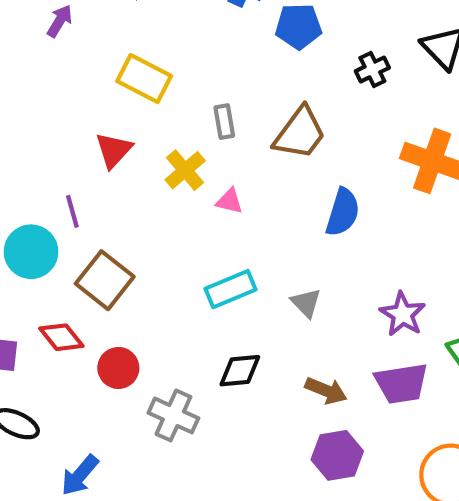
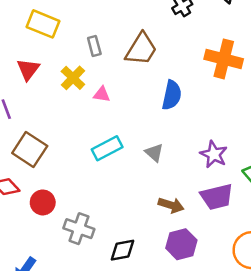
black diamond: (240, 371) -> (122, 250), moved

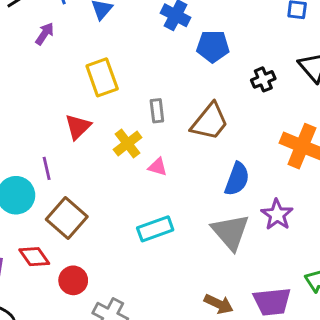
yellow rectangle: (43, 24) -> (102, 77), turned 40
gray triangle: (154, 153) -> (230, 232), moved, size x1.8
purple star: (214, 154) -> (277, 215), moved

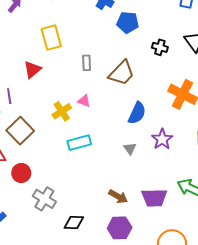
black cross: (263, 79) -> (160, 47), turned 35
yellow cross: (128, 144) -> (62, 111), moved
gray triangle: (230, 232) -> (130, 149), size x0.5

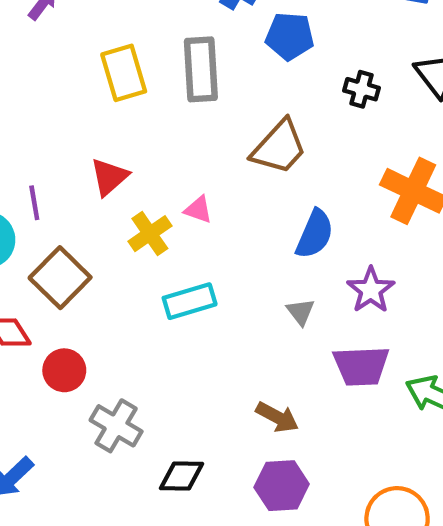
gray rectangle: (87, 63) -> (201, 69), moved, size x1.8
red triangle: (32, 70) -> (109, 177), moved
purple trapezoid: (154, 198) -> (361, 366), moved

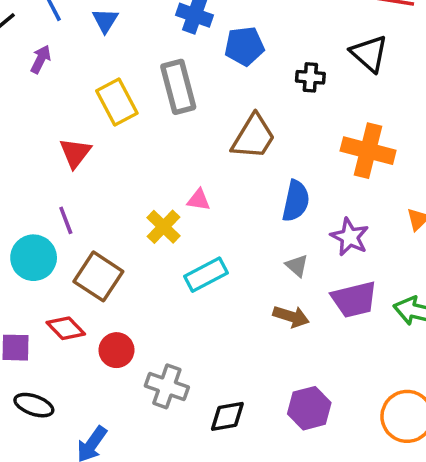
red triangle: (109, 177) -> (75, 153), moved
brown arrow: (277, 417) -> (291, 317), moved

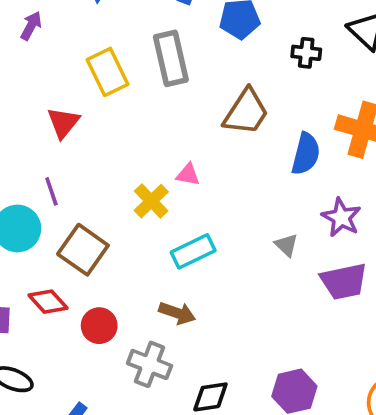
blue semicircle: (296, 201) -> (306, 154), moved
brown arrow: (291, 317) -> (177, 313), moved

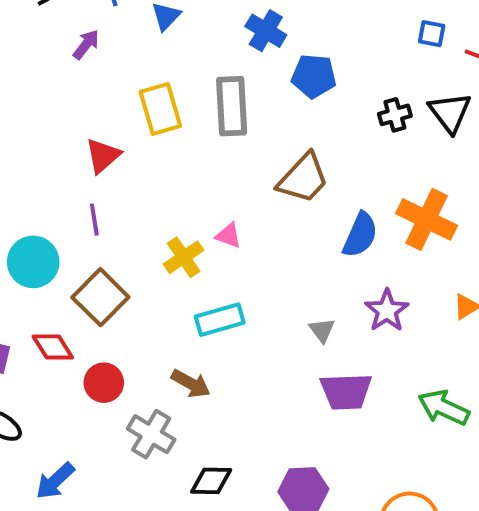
black cross: (306, 53) -> (395, 115), moved, turned -32
purple line: (51, 191) -> (94, 220), moved
purple trapezoid: (344, 281) -> (346, 391), moved

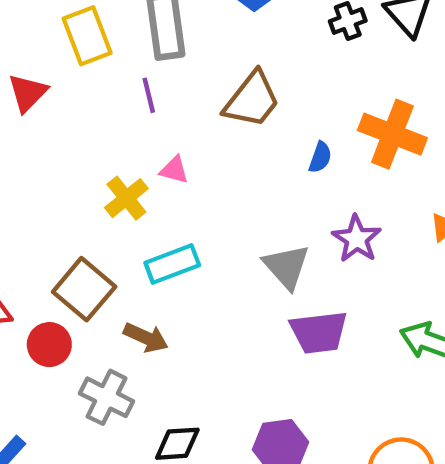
purple line: (94, 220) -> (149, 95), moved
blue semicircle: (360, 235) -> (320, 157), size x0.6
brown square: (100, 297) -> (84, 289), moved
gray triangle: (322, 330) -> (287, 266), size x1.6

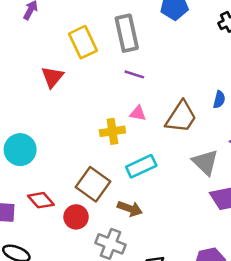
purple line: (149, 95) -> (134, 74), moved, turned -54
brown trapezoid: (252, 100) -> (181, 117), moved
yellow cross: (126, 198) -> (112, 131), turned 35

